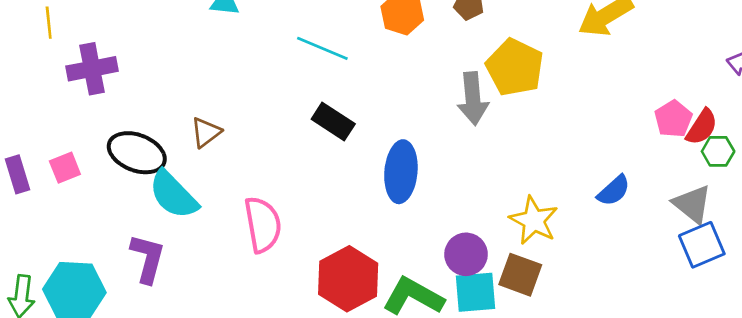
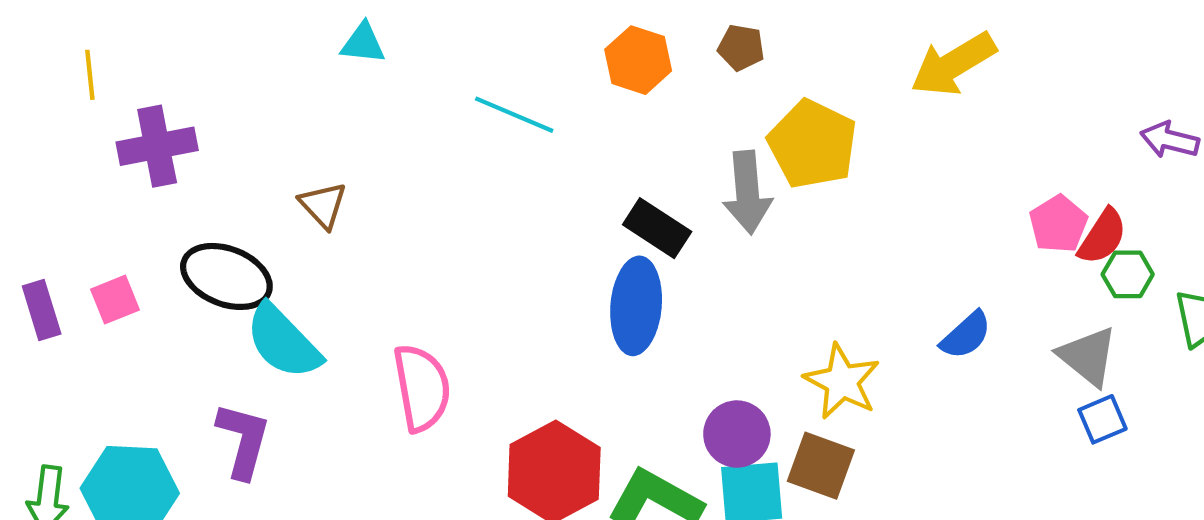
black rectangle: (333, 122) -> (657, 228), moved
brown triangle: (206, 132) -> (323, 205), moved, turned -36
blue square: (702, 245) -> (1102, 419), size x0.7

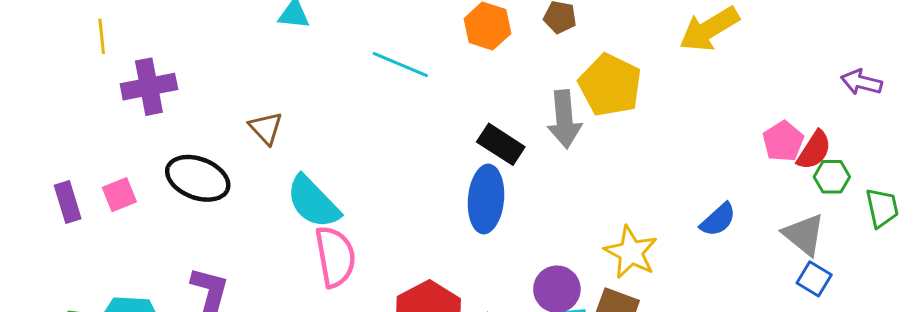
cyan semicircle: (283, 342) -> (313, 202), moved
blue square: (1102, 419) -> (814, 279), turned -36

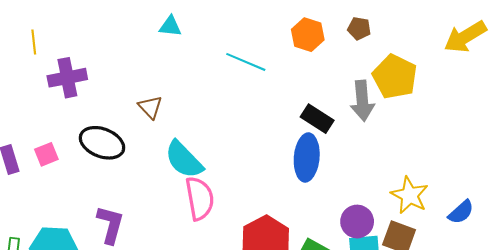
blue semicircle: (718, 220) -> (461, 212), moved

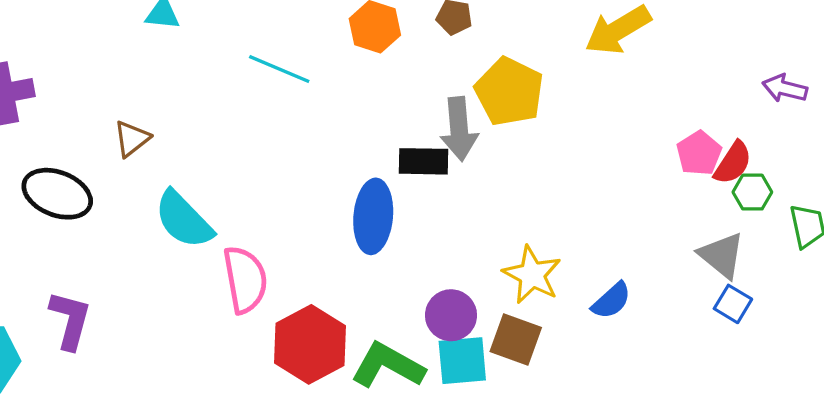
brown triangle: (150, 107) -> (132, 139), turned 35
black rectangle: (317, 119) -> (423, 161), moved, turned -32
pink semicircle: (200, 198) -> (245, 280), moved

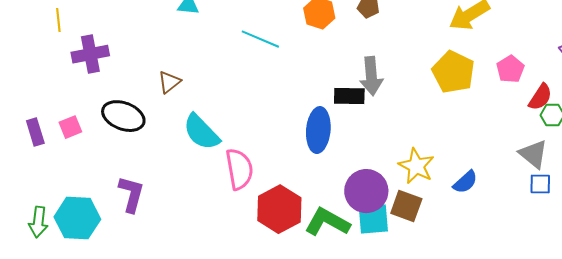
yellow pentagon: (509, 92) -> (453, 72), moved
pink pentagon: (699, 153) -> (510, 69), moved
blue square: (733, 304) -> (540, 184), turned -30
purple circle: (451, 315) -> (366, 191), size x1.4

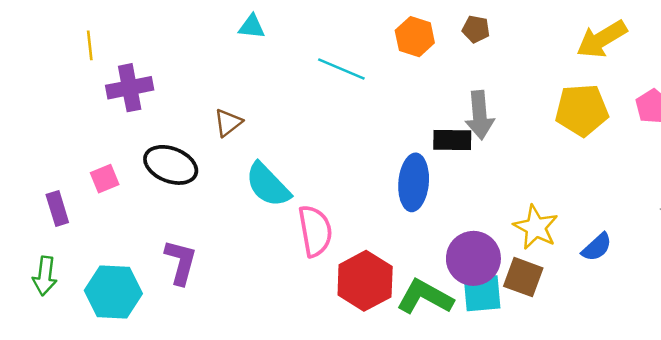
yellow pentagon: (453, 72) -> (582, 110), turned -30
purple rectangle: (35, 132) -> (57, 209), moved
green arrow: (38, 222) -> (45, 276), moved

